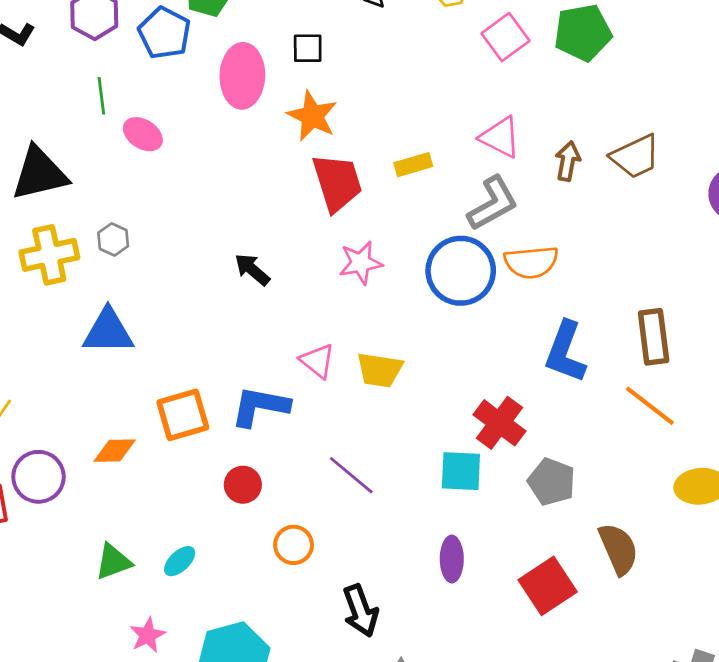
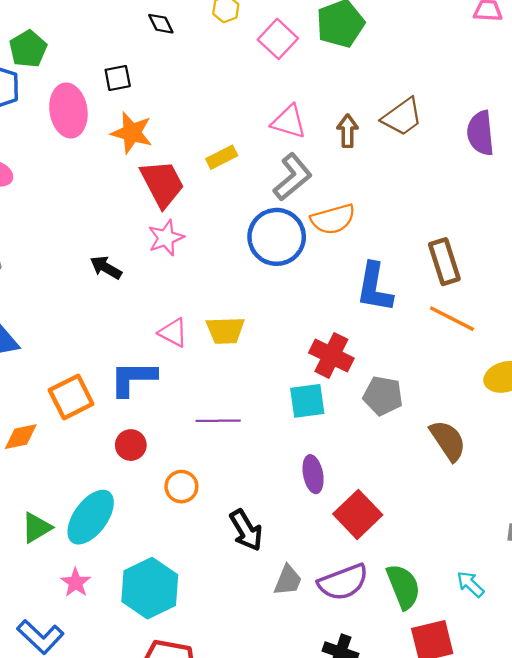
pink star: (361, 263) -> (166, 238), moved
purple line: (351, 475) -> (218, 421), turned -30
cyan ellipse: (180, 561) -> (91, 517), size x2.0
red square: (548, 586) -> (358, 514), moved

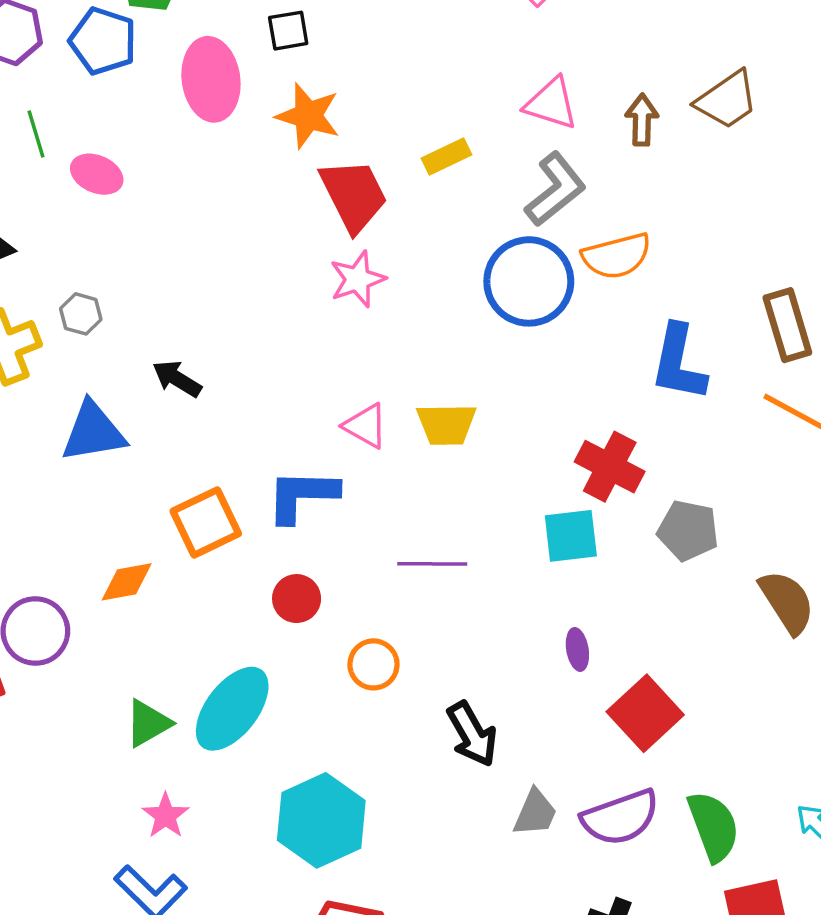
black arrow: (106, 268) -> (177, 379), moved
purple ellipse: (313, 474) -> (577, 649), size x0.7
pink star: (76, 583) -> (166, 816), moved

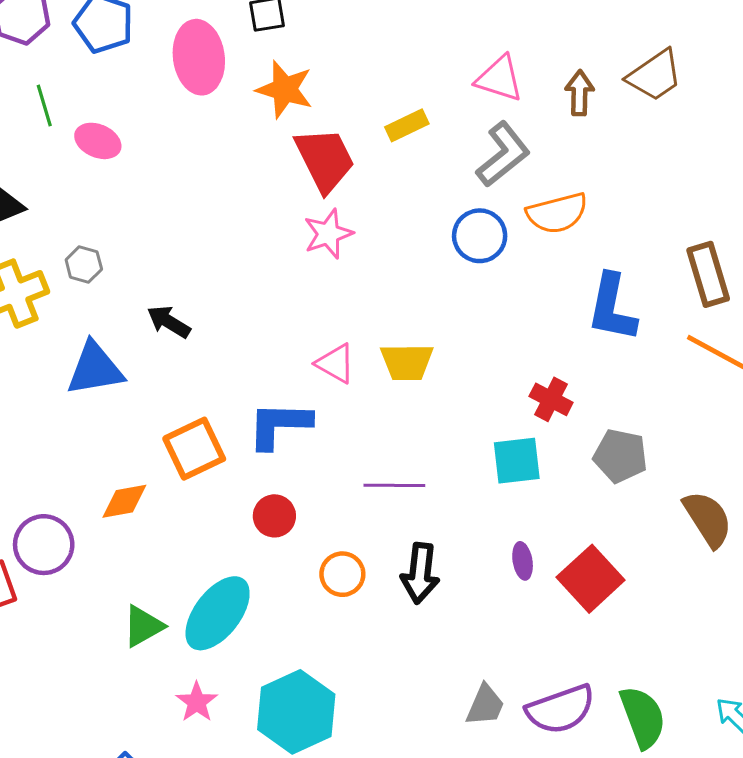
blue circle: (529, 281) -> (480, 236), size x0.7
red cross: (610, 467) -> (551, 399), size x0.7
red square: (645, 713) -> (591, 579), moved
black arrow: (472, 734) -> (420, 573), moved, turned 36
pink star: (166, 816) -> (197, 702), moved

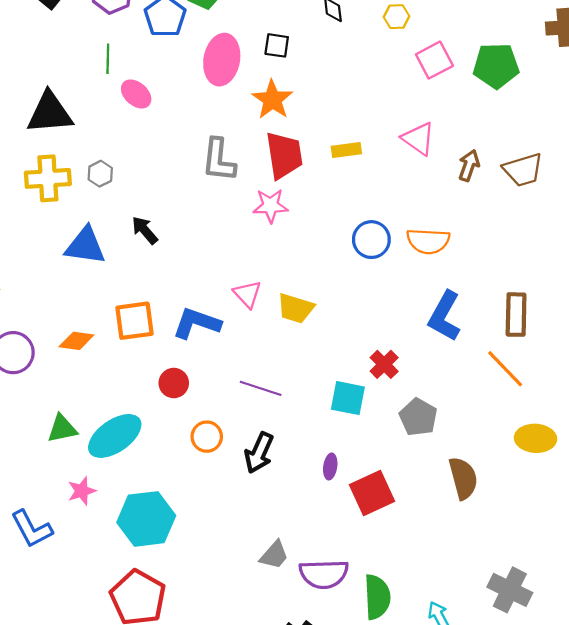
gray L-shape: (503, 154) -> (219, 160), moved, turned 117

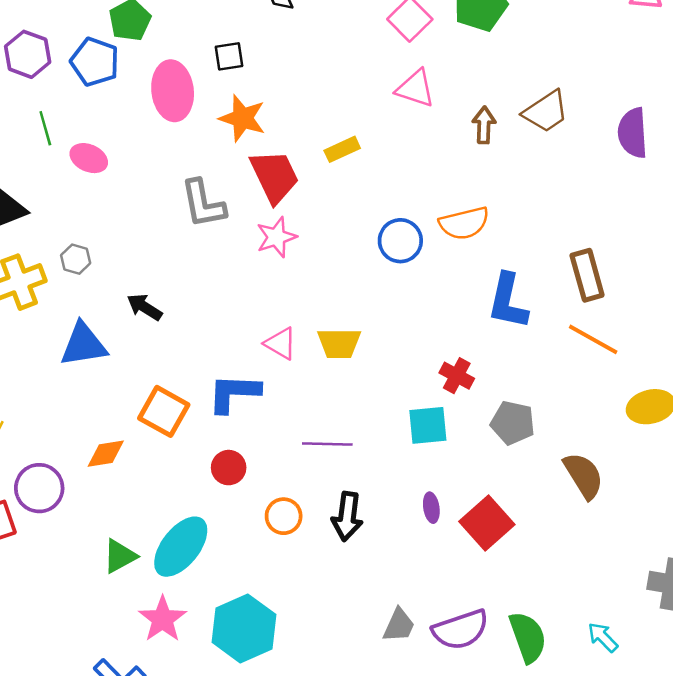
pink triangle: (418, 139) -> (415, 88), moved
orange square: (134, 321) -> (164, 411), turned -36
pink star: (82, 491) -> (163, 619), size x1.4

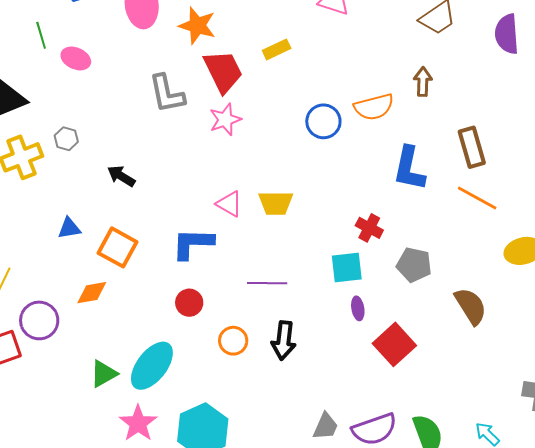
brown arrow: (484, 125) -> (423, 82), moved
blue triangle: (83, 345) -> (69, 228), moved, size x0.6
orange square: (164, 411) -> (117, 247), moved
purple ellipse: (431, 508) -> (358, 308), moved

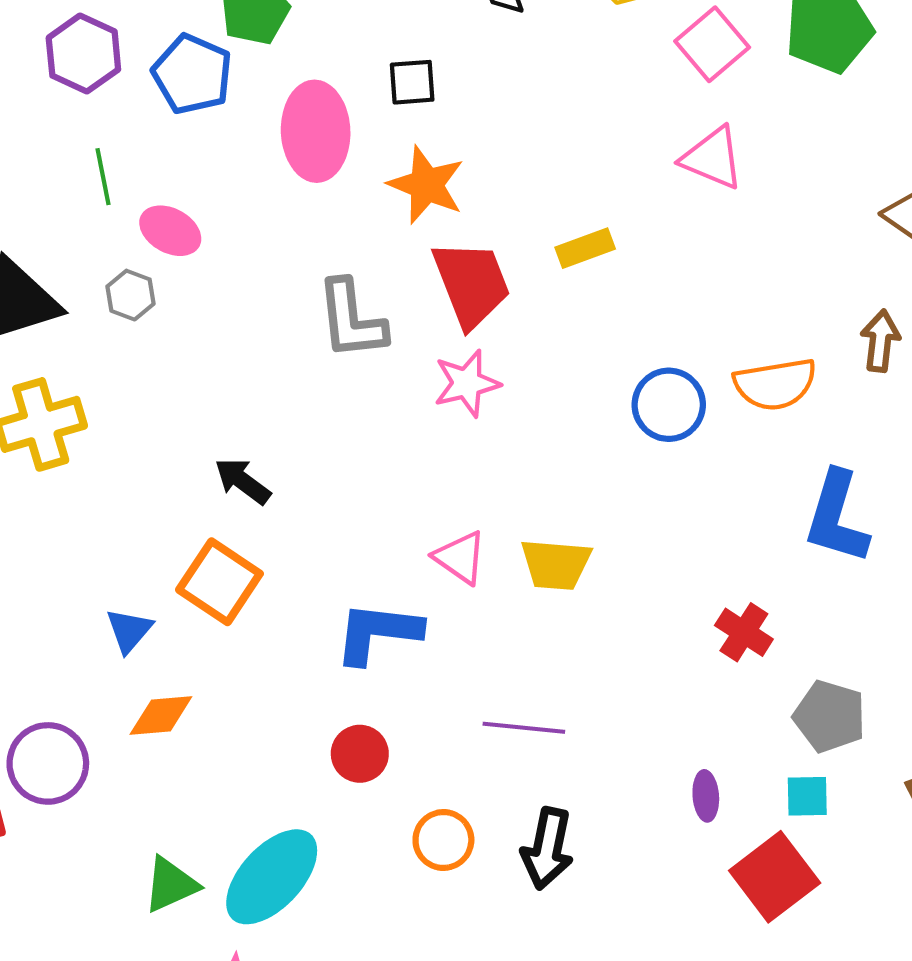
gray hexagon: (66, 139) -> (131, 295), moved
blue triangle: (69, 228) -> (129, 630), moved, turned -45
orange square: (117, 247) -> (219, 582), moved
cyan square: (347, 268) -> (807, 796), moved, size x0.7

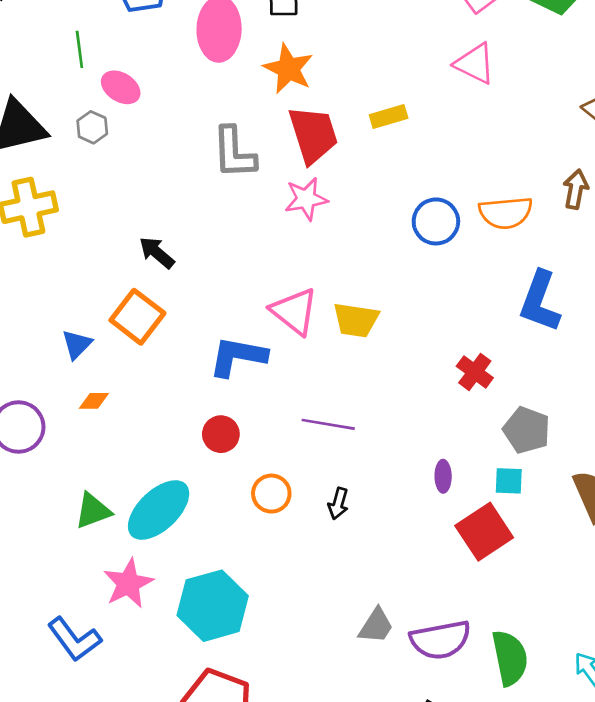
pink triangle: (460, 558) -> (294, 311), size x1.4
orange diamond: (161, 716) -> (94, 401), size x0.7
black arrow: (547, 848) -> (338, 504), size x0.6

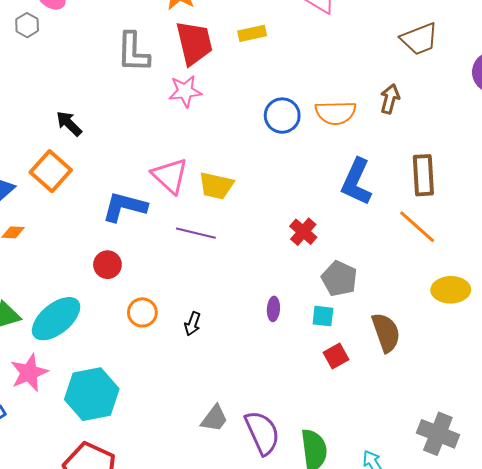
purple line: (328, 424) -> (196, 233), moved
red square: (484, 532) -> (336, 356), moved, size x0.6
purple semicircle: (440, 640) -> (262, 433), turned -108

